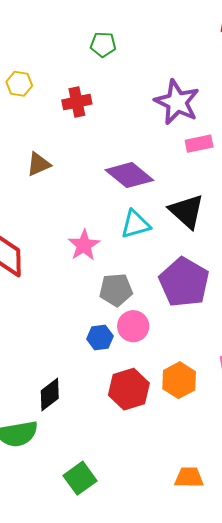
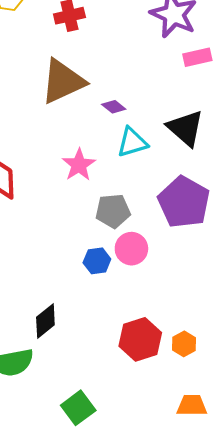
brown triangle: (39, 164) -> (63, 81), moved, size x1.8
purple diamond: (129, 175) -> (114, 107), moved, size x0.5
orange hexagon: (179, 380) -> (184, 344), moved, size x0.7
red hexagon: (129, 389) -> (140, 339), moved

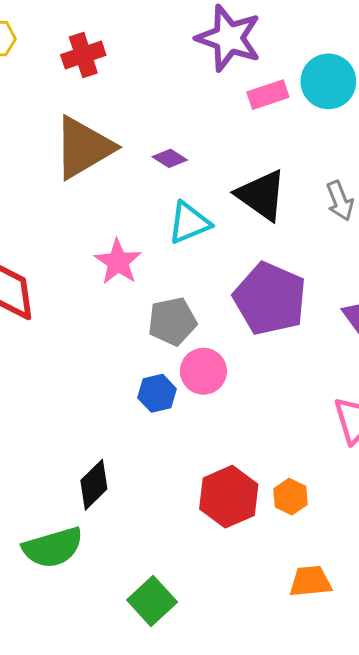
purple diamond: (114, 107) -> (170, 158), moved

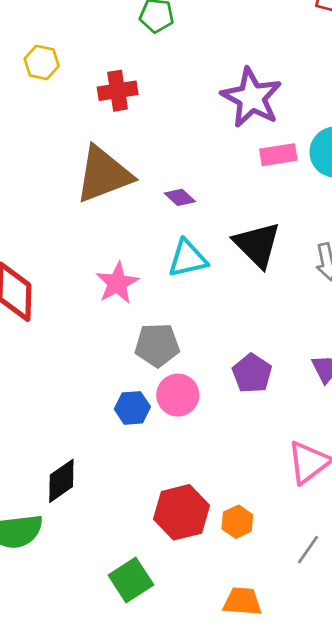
purple pentagon: (270, 299) -> (252, 373), moved, size x0.6
green square: (152, 601) -> (131, 580), moved

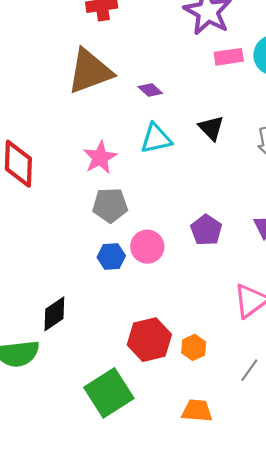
black triangle: (257, 245) -> (211, 128), size x0.7
gray pentagon: (157, 345) -> (110, 205), moved
green square: (131, 580) -> (109, 393), size x1.4

